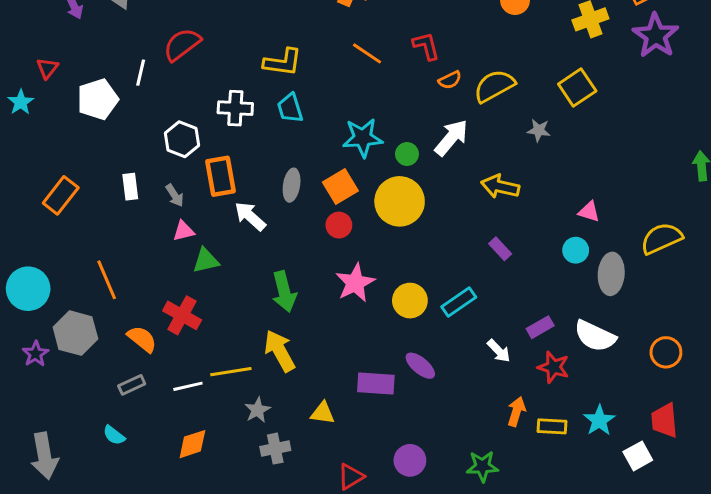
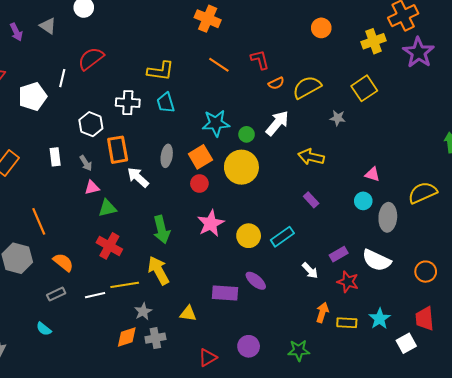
red cross: (182, 315) -> (109, 246), moved
orange diamond: (192, 444) -> (127, 337), moved

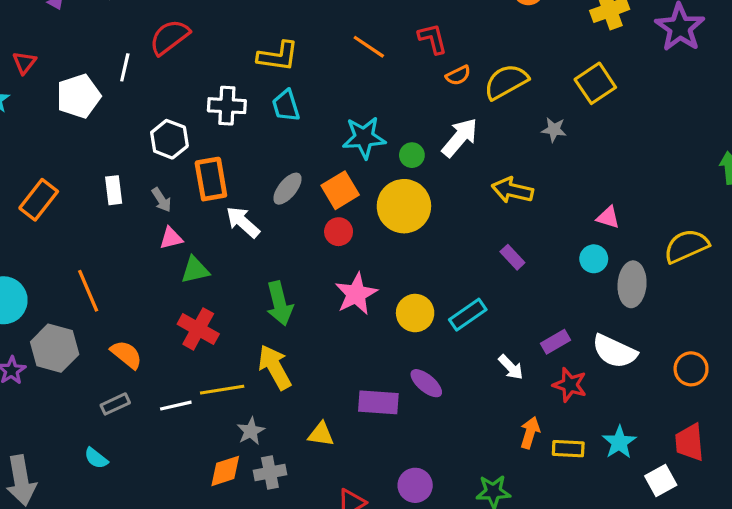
gray ellipse: (167, 156) -> (287, 189), turned 30

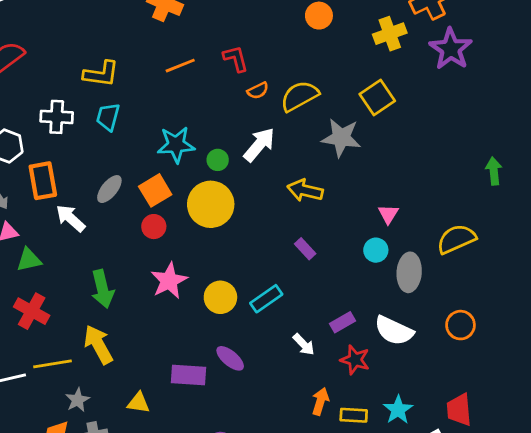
orange line: (369, 47) -> (180, 66), turned -56
cyan trapezoid: (286, 106) -> (108, 117), turned 32
gray star: (554, 130) -> (341, 138), size x1.8
pink triangle: (608, 217) -> (388, 214), turned 45
orange circle: (691, 369) -> (460, 325), moved

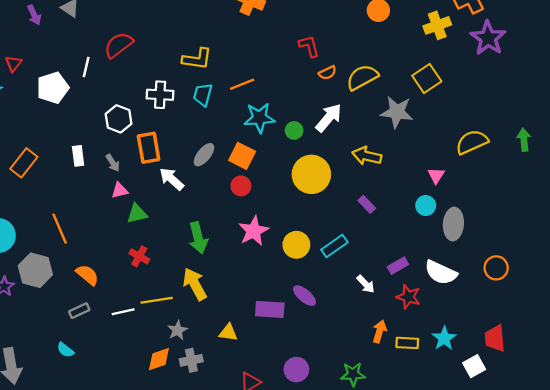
orange line: (180, 66) -> (242, 84), moved
orange square: (155, 190) -> (242, 156), turned -32
yellow circle: (211, 204) -> (311, 174), moved
yellow semicircle: (456, 239) -> (472, 142), moved
red cross: (32, 311) -> (139, 256), size x0.7

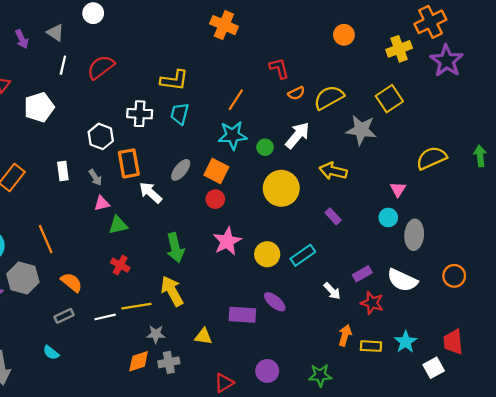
white line: (86, 67) -> (63, 65), moved
orange line: (242, 84) -> (236, 100), moved, turned -35
gray star: (177, 330) -> (156, 334), turned 30

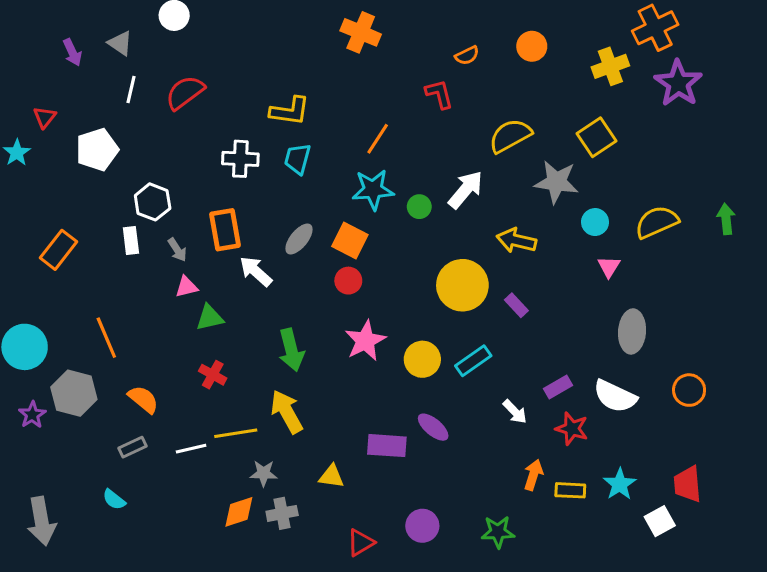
orange semicircle: (296, 93) -> (467, 56), moved
white hexagon: (101, 136) -> (153, 202), moved
yellow circle: (281, 188) -> (462, 285), moved
cyan circle: (388, 217) -> (595, 222), moved

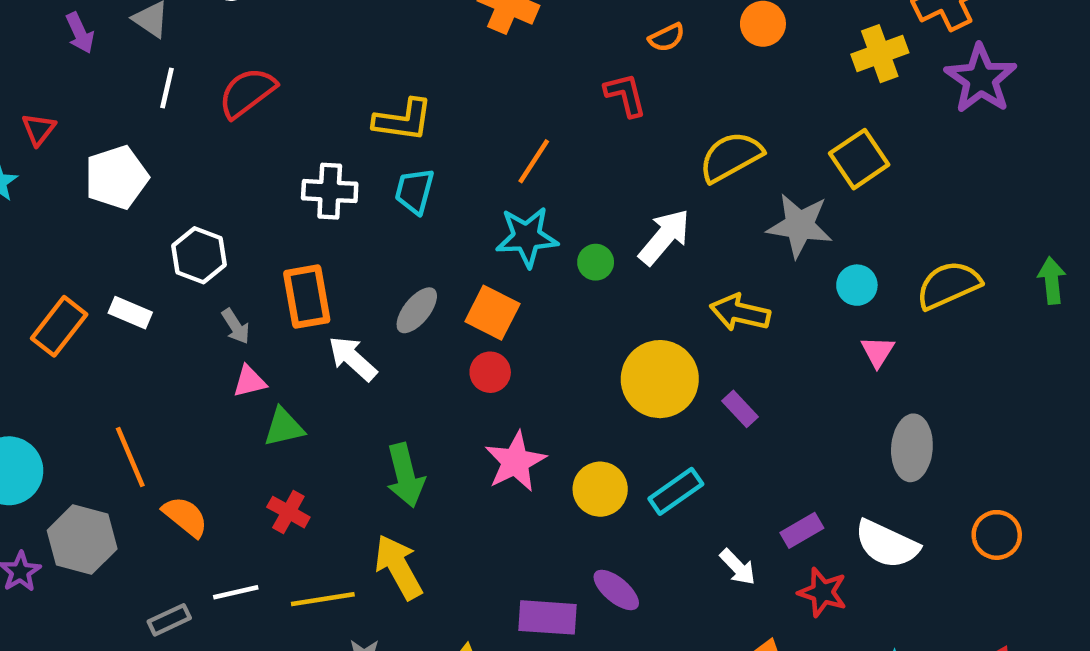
white rectangle: (131, 241) -> (130, 313), moved, turned -60
orange semicircle: (143, 399) -> (185, 517), moved
white line: (191, 449) -> (236, 592), moved

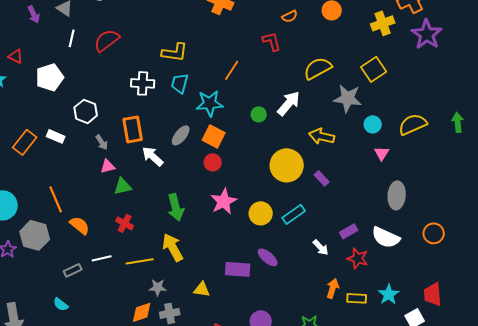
red triangle: (39, 129) -> (16, 56), turned -42
cyan star: (527, 237) -> (210, 103), moved

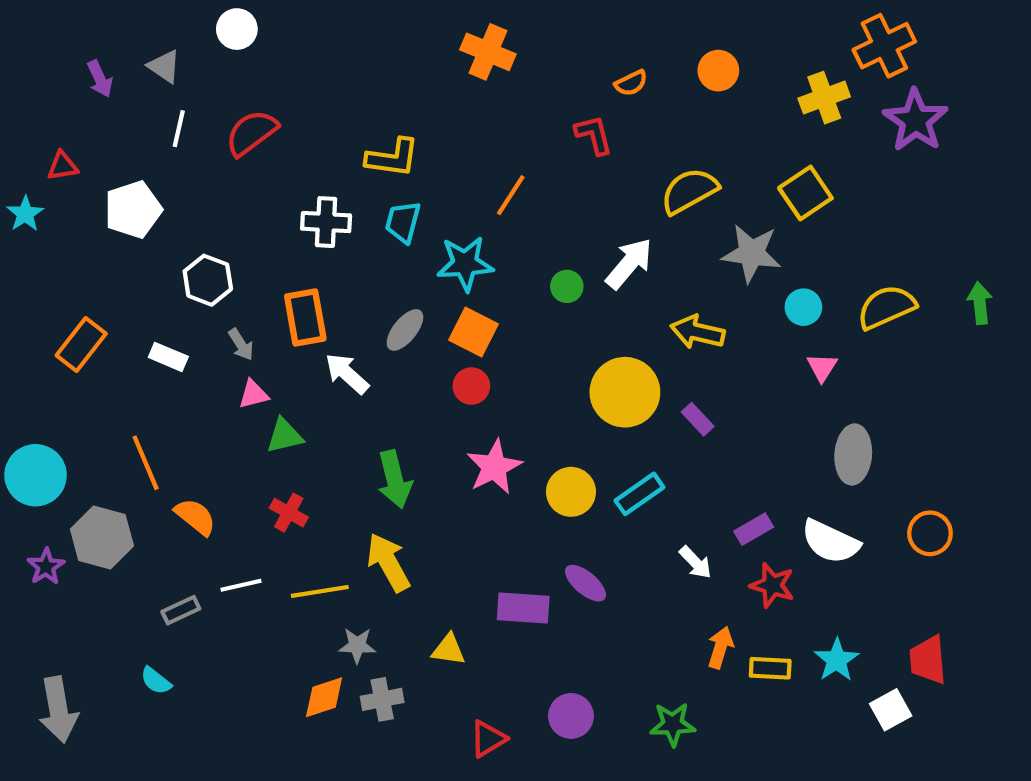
red triangle: (16, 56) -> (63, 166), turned -35
white rectangle: (56, 136) -> (168, 357), moved

